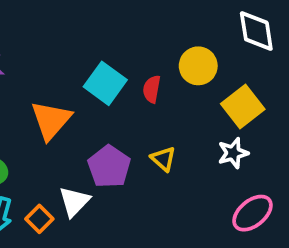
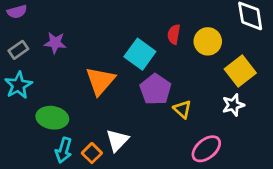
red semicircle: (152, 89) -> (174, 34), moved
purple pentagon: (109, 167) -> (155, 89), moved
pink ellipse: (252, 213) -> (206, 149), moved

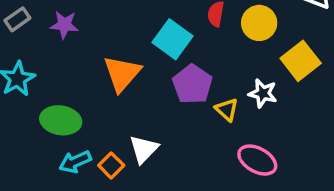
gray rectangle: (18, 50) -> (17, 19), moved
white star: (233, 105) -> (263, 93), moved, turned 30
pink ellipse: (206, 149) -> (257, 160), turned 68
cyan arrow: (64, 150) -> (75, 162), turned 50

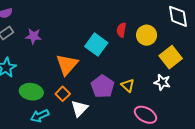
purple pentagon: (192, 84) -> (103, 86), moved
white star: (263, 93) -> (162, 82), moved
orange square: (111, 165) -> (63, 94), moved

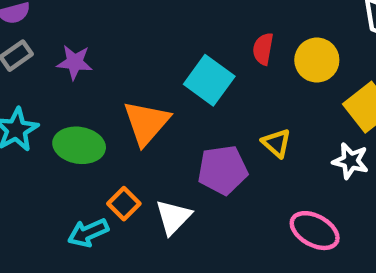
yellow triangle: (128, 85) -> (276, 143), moved
purple pentagon: (103, 86) -> (223, 170), turned 30
green ellipse: (31, 92) -> (79, 145), moved
orange square: (63, 94) -> (124, 204), moved

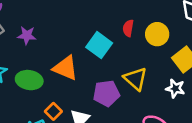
orange triangle: (146, 123) -> (65, 68), turned -48
yellow triangle: (276, 143) -> (135, 79), size x1.5

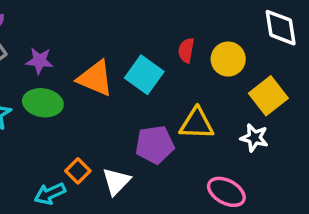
orange triangle: (65, 68) -> (95, 78), moved
yellow triangle: (135, 79) -> (197, 124), turned -40
green ellipse: (29, 80) -> (43, 103), moved

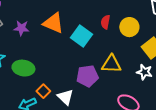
orange triangle: (95, 78) -> (53, 23), moved
green ellipse: (43, 103) -> (23, 68), moved
white triangle: (116, 181) -> (65, 97), turned -30

